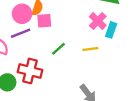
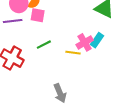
pink cross: (98, 21) -> (85, 42), moved

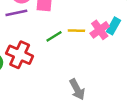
yellow line: (73, 53) -> (76, 31), moved

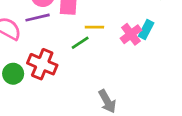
yellow line: (76, 31) -> (94, 27), moved

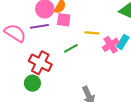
yellow line: (94, 27) -> (92, 33), moved
green circle: (13, 74) -> (32, 83), moved

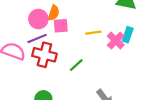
green line: (71, 48) -> (76, 65), moved
red cross: (40, 63) -> (44, 55), moved

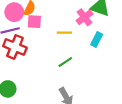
pink cross: (116, 40) -> (85, 17), moved
green line: (76, 65) -> (65, 62), moved

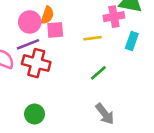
pink cross: (85, 17) -> (114, 17), turned 35

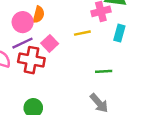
pink square: (55, 30) -> (50, 43), moved, turned -35
green line: (98, 73) -> (104, 71), moved, turned 42

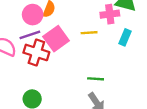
pink square: (50, 43) -> (56, 39), size x1.5
green line: (104, 71) -> (96, 79), moved

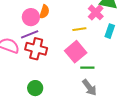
pink cross: (110, 14) -> (96, 12), turned -35
pink square: (56, 39) -> (76, 52), moved

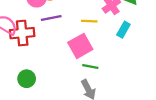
purple line: (30, 34) -> (51, 18), moved
red cross: (36, 49) -> (22, 33), moved, turned -30

